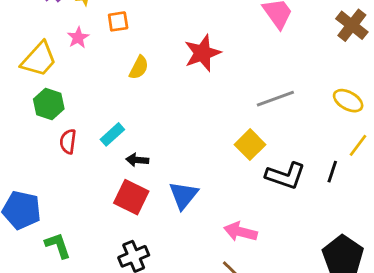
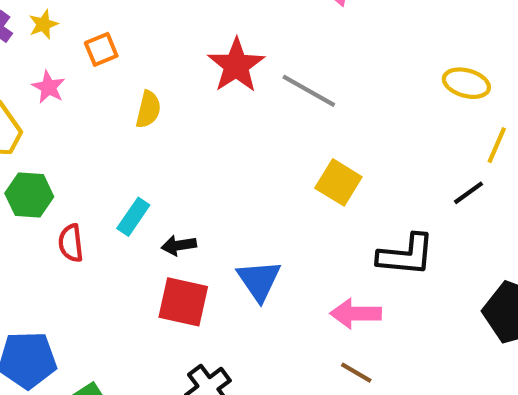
gray line: (275, 99) -> (309, 91), moved, turned 63
black line: (332, 172) -> (469, 193), turned 50
black L-shape: (285, 176) -> (406, 255), moved

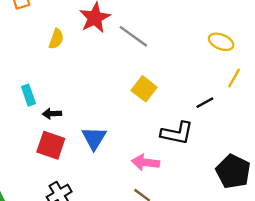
yellow semicircle: (148, 109) -> (56, 39), moved
black line: (469, 193) -> (205, 103), moved
cyan rectangle: (133, 217) -> (28, 95), turned -60

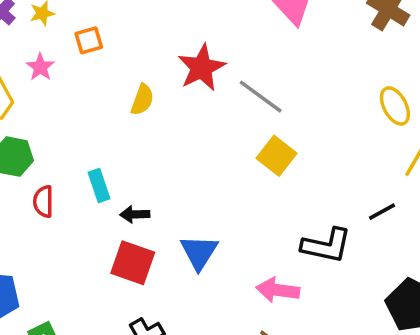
yellow ellipse: (221, 42) -> (395, 106), turned 40
yellow square: (144, 89) -> (277, 156), moved
black line: (205, 103) -> (382, 212), moved

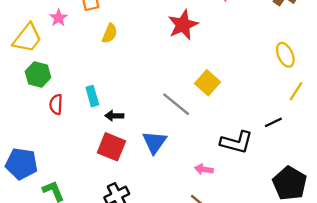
red star: (202, 68) -> (183, 25), moved
gray line: (261, 97) -> (176, 104), moved
yellow semicircle: (142, 100) -> (110, 33), moved
pink arrow: (278, 290) -> (204, 169), size x0.7

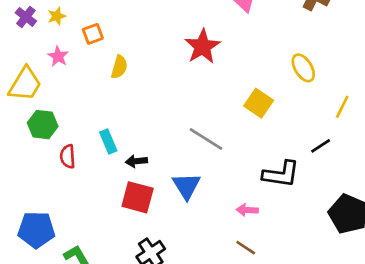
yellow ellipse: (285, 55) -> (303, 68), moved
yellow square: (207, 83) -> (259, 103), moved

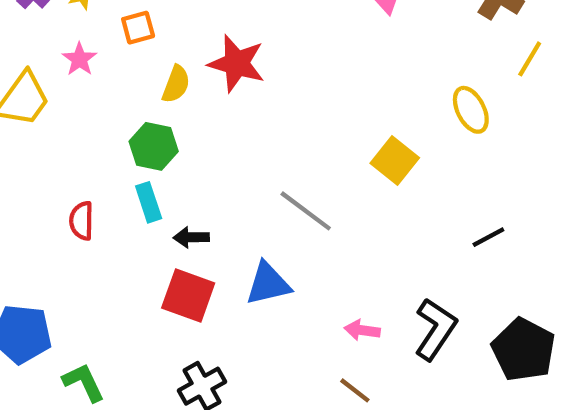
red star: (202, 47) -> (237, 63), moved, turned -30
yellow line: (342, 107) -> (530, 59), moved
green hexagon: (43, 125) -> (154, 146), moved
black L-shape: (281, 174) -> (435, 329), moved, turned -69
blue triangle: (186, 186) -> (268, 284), turned 44

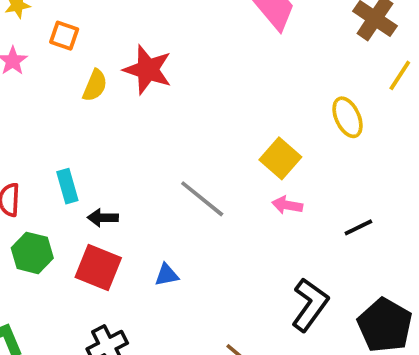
orange square: (138, 28) -> (64, 36), turned 32
green hexagon: (154, 146) -> (32, 253), moved
blue triangle: (268, 284) -> (167, 275), moved, size x0.6
pink arrow: (362, 330) -> (287, 205), moved

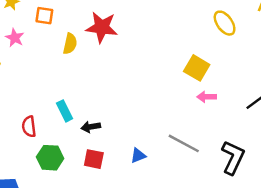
yellow ellipse: (348, 117) -> (225, 23), moved
gray line: (202, 199) -> (184, 143), moved
red square: (98, 268) -> (94, 159), size x0.7

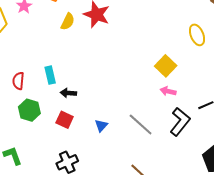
blue triangle: (138, 156) -> (101, 126), turned -40
black L-shape: (233, 157) -> (180, 122), moved

